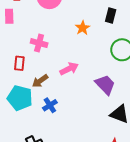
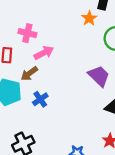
orange star: (83, 28) -> (89, 18), moved
pink arrow: (69, 69) -> (44, 53), moved

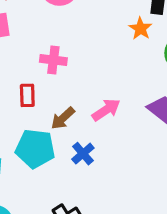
pink arrow: (44, 53) -> (106, 110), moved

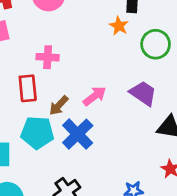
red rectangle: (27, 95) -> (28, 88), size x1.4
blue cross: (83, 154) -> (78, 134), size x1.6

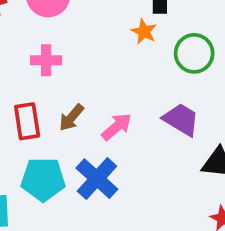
pink cross: (48, 57) -> (46, 60), moved
brown arrow: (59, 105) -> (71, 118), moved

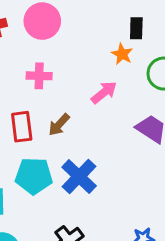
pink arrow: (117, 127) -> (104, 92), moved

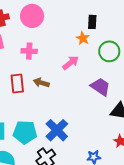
brown arrow: (59, 125) -> (41, 83), turned 63
cyan pentagon: (34, 176) -> (25, 132), moved
blue cross: (79, 177) -> (57, 130), moved

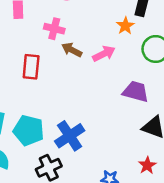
brown arrow: (41, 83) -> (72, 50), moved
purple trapezoid: (100, 87) -> (136, 92), turned -30

